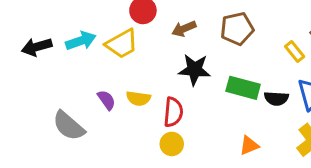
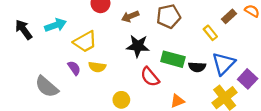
yellow trapezoid: (122, 44) -> (85, 42), moved
black arrow: (37, 47) -> (24, 30), turned 70
red semicircle: (173, 112) -> (150, 77), moved, turned 135

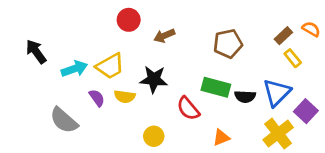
brown pentagon: (169, 16) -> (228, 44), moved
cyan arrow: (55, 25) -> (74, 69), moved
yellow rectangle: (210, 33) -> (293, 58), moved
black star: (138, 46) -> (154, 79), moved

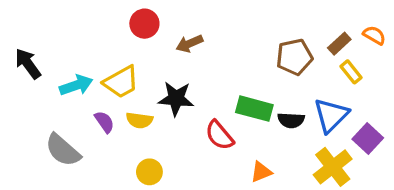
brown pentagon: (228, 44) -> (294, 57), moved
yellow circle: (154, 136) -> (149, 172), moved

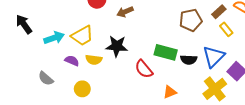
purple semicircle: (104, 122) -> (72, 61), turned -32
gray semicircle: (63, 150) -> (46, 78), size x0.7
yellow circle: (149, 172) -> (82, 89), moved

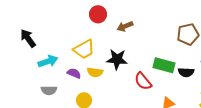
cyan arrow: (54, 38) -> (48, 61), moved
gray semicircle: (46, 78) -> (49, 90), turned -42

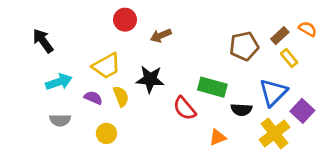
black arrow: (28, 38) -> (43, 41), moved
yellow semicircle: (95, 72) -> (121, 96), turned -119
black semicircle: (186, 72) -> (241, 110), moved

